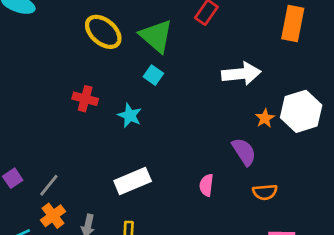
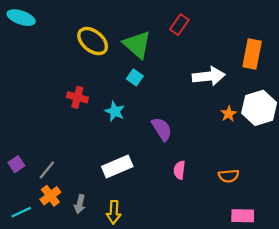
orange rectangle: (293, 23) -> (252, 54), moved
purple semicircle: (244, 152) -> (162, 129), moved

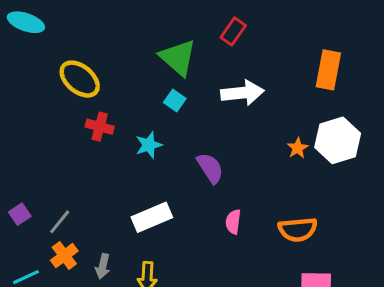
yellow ellipse: (93, 41) -> (80, 79), moved
white arrow: (209, 76) -> (242, 93), moved
cyan star: (115, 111) -> (149, 145), turned 30
orange semicircle: (229, 176) -> (298, 229), size x1.4

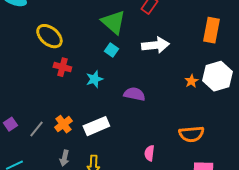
purple semicircle: (210, 168) -> (134, 94), turned -45
pink semicircle: (233, 222) -> (149, 153), moved
orange cross: (64, 256) -> (63, 124), moved

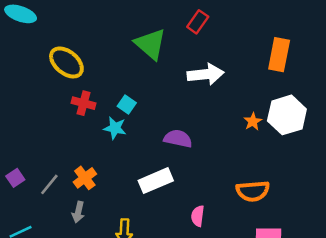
cyan square: (111, 50) -> (127, 104), moved
cyan star: (94, 79) -> (115, 128), moved, turned 30
white rectangle: (96, 126) -> (156, 181), moved
gray arrow: (64, 158) -> (78, 212), moved

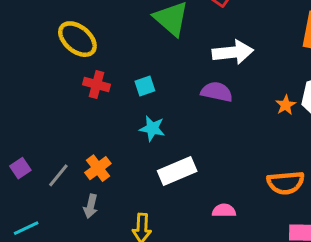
cyan square: (127, 104) -> (145, 86), turned 36
cyan star: (115, 128) -> (152, 128), moved
purple semicircle: (178, 139) -> (217, 92), moved
pink semicircle: (198, 216) -> (224, 211), turned 84

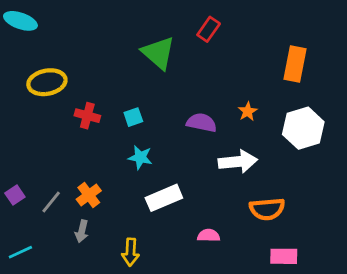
yellow ellipse: (77, 39) -> (47, 82), moved, turned -51
white arrow: (233, 52) -> (238, 162), moved
orange star: (286, 105) -> (248, 111), moved

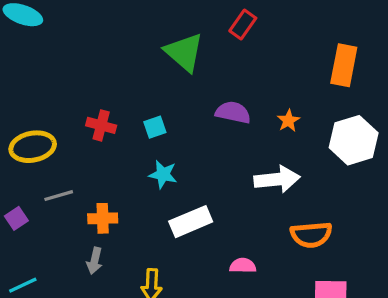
yellow ellipse: (47, 82) -> (33, 147), moved
purple semicircle: (202, 123) -> (233, 112), moved
orange cross: (89, 195) -> (103, 218), turned 35
gray line: (51, 202) -> (59, 196), moved, turned 35

